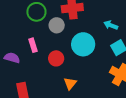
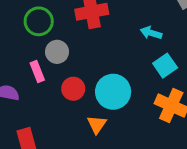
gray circle: (57, 25) -> (57, 52), moved
cyan circle: (83, 44) -> (113, 92), moved

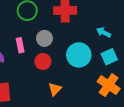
gray circle: (57, 52) -> (44, 38), moved
cyan circle: (113, 92) -> (79, 55), moved

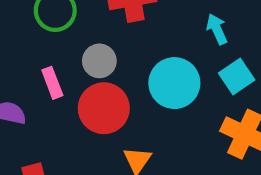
cyan arrow: (104, 32) -> (217, 29), turned 48
red circle: (43, 61) -> (104, 108), size x1.5

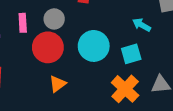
cyan arrow: (217, 29) -> (142, 25), moved, turned -54

